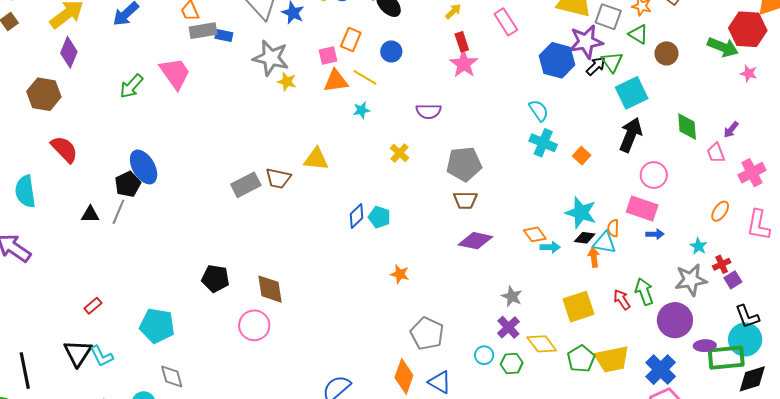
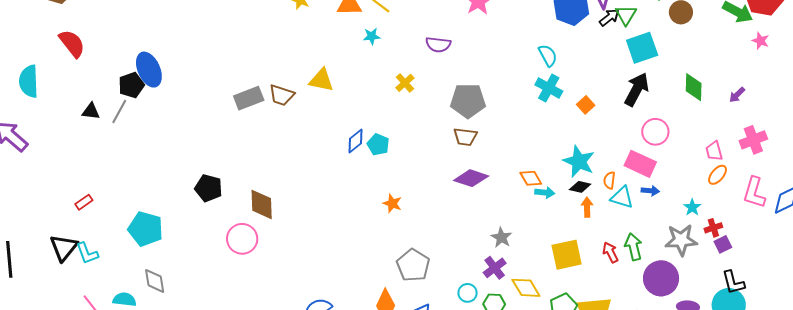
pink trapezoid: (716, 153) -> (714, 151), moved
cyan triangle: (605, 243) -> (622, 197), moved

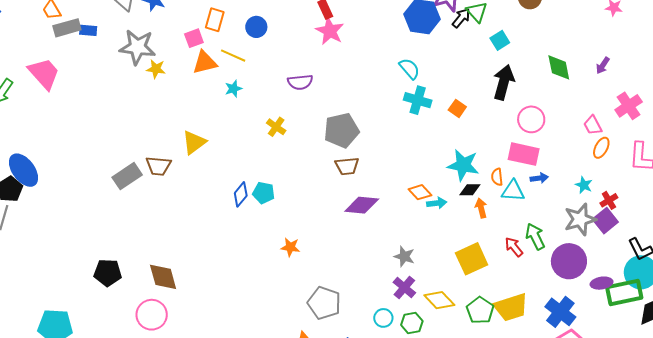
cyan square: (642, 48) -> (500, 40), size x0.6
yellow triangle: (321, 80) -> (194, 142), turned -36
purple square: (723, 244) -> (605, 221), moved, size x1.4

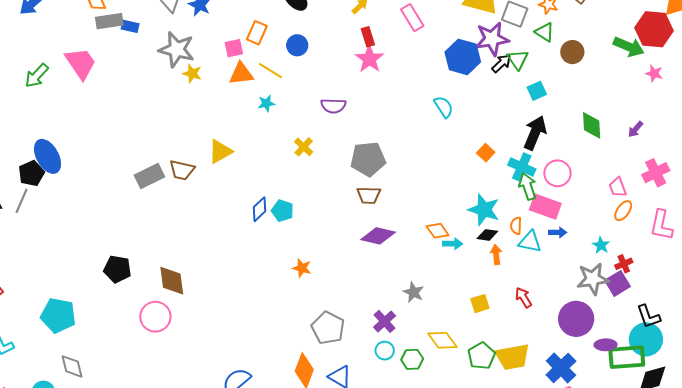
cyan cross: (418, 100) -> (522, 167), moved
green arrow: (535, 236) -> (528, 186), moved
yellow square: (472, 259) -> (480, 304), size x0.6
purple cross: (404, 287) -> (385, 321), moved

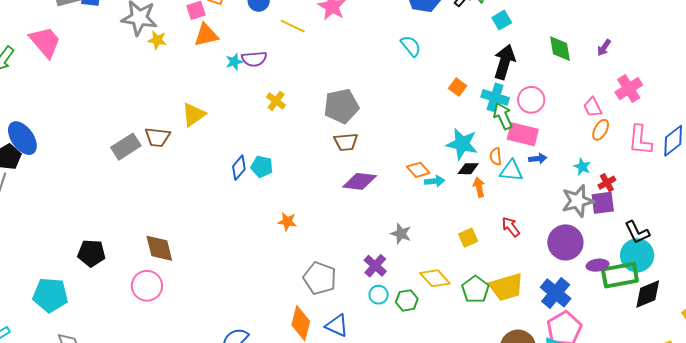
yellow line: (271, 71) -> (293, 26), moved
purple semicircle: (333, 106) -> (254, 59), moved
black pentagon: (117, 269) -> (91, 253), moved
purple square: (617, 283) -> (603, 203), turned 30

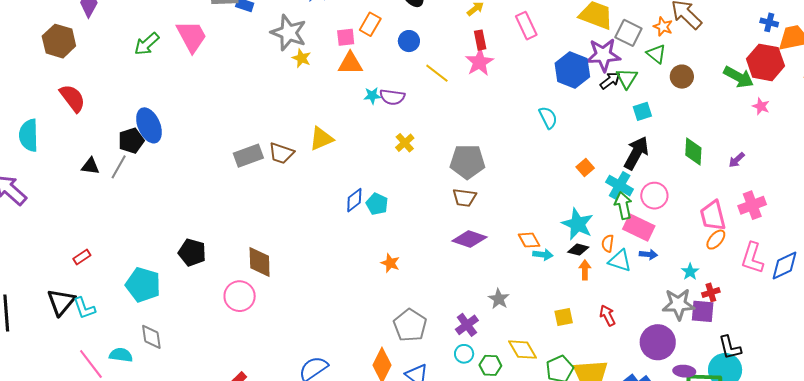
pink trapezoid: (593, 107) -> (713, 216), size x1.5

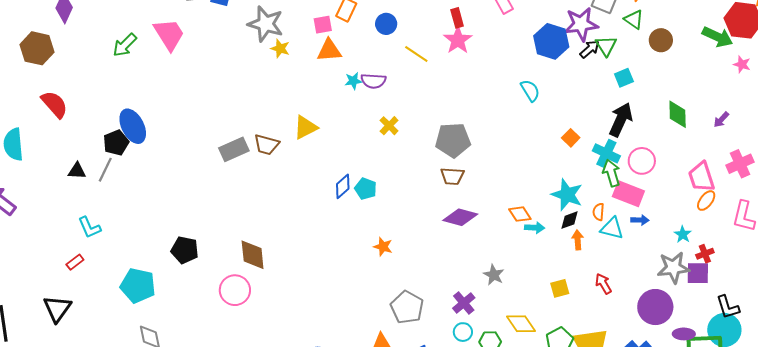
black diamond: (578, 250) -> (570, 220), turned -30
cyan L-shape: (84, 308) -> (89, 227), moved

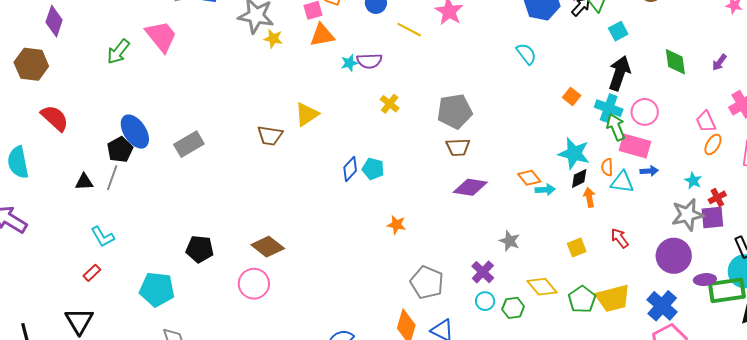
gray rectangle: (234, 149) -> (189, 144), moved
pink trapezoid: (701, 177) -> (706, 122), size x0.7
brown diamond: (253, 255) -> (268, 247), turned -40

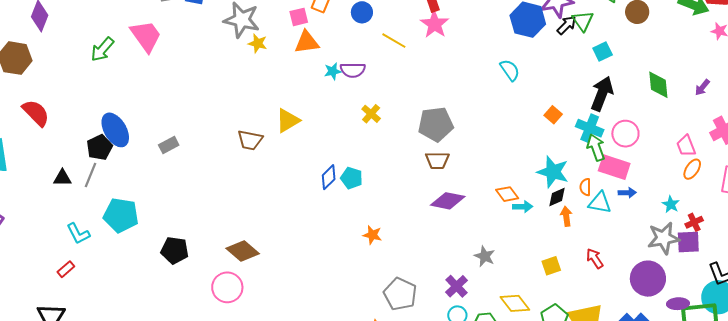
gray rectangle: (189, 144) -> (169, 145), size x0.7
cyan pentagon: (157, 289) -> (121, 215), moved

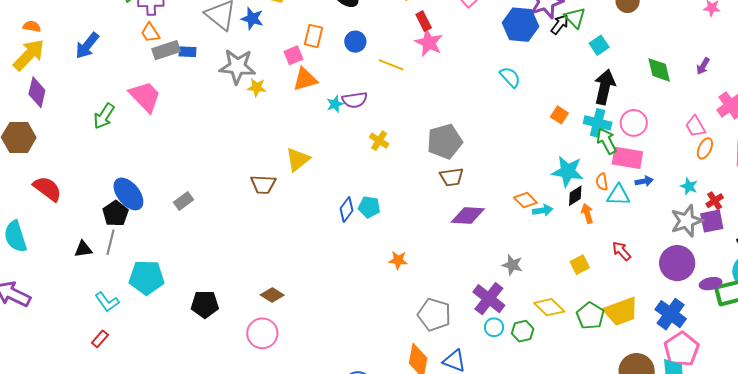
brown diamond: (243, 251) -> (272, 295), size x0.7
purple cross: (457, 286) -> (489, 299), size x1.4

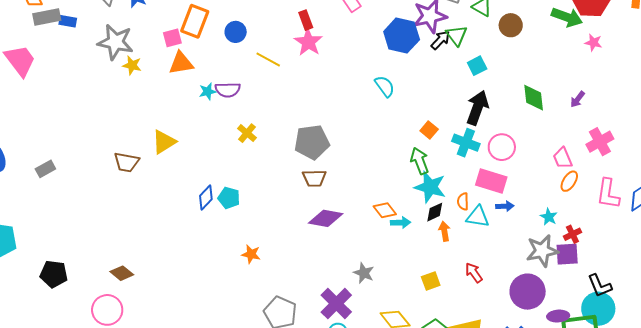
orange rectangle: (313, 36) -> (195, 21), size x1.4
green arrow: (607, 141) -> (420, 161), moved

